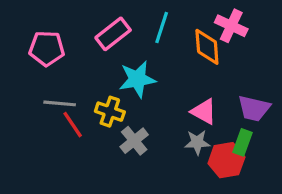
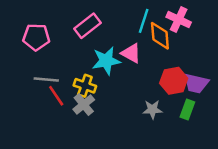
cyan line: (162, 27) -> (144, 21), moved
pink triangle: (204, 112) -> (131, 53), moved
gray cross: (134, 141) -> (84, 104), moved
red hexagon: (226, 160) -> (174, 81), moved

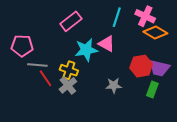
orange diamond: (160, 36) -> (155, 33), moved, turned -55
pink pentagon: (36, 37) -> (22, 46), moved
gray star: (152, 109) -> (114, 85), moved

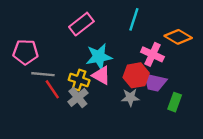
pink cross: (145, 16) -> (152, 54), moved
pink triangle: (107, 44) -> (101, 75), moved
red hexagon: (141, 66) -> (136, 75), moved
purple trapezoid: (159, 68) -> (155, 82), moved

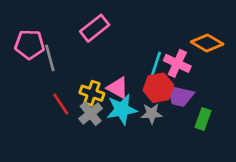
cyan line: (134, 19) -> (156, 65), moved
pink pentagon: (26, 52) -> (30, 44), moved
cyan star: (99, 57) -> (122, 109), moved
gray line: (43, 74) -> (50, 58), moved, turned 70

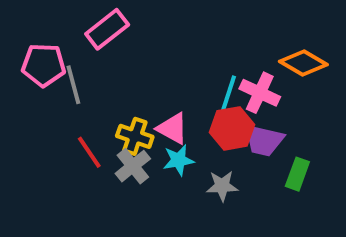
pink rectangle: (95, 28) -> (107, 29), moved
cyan star: (122, 109) -> (178, 160), size x0.7
gray star: (152, 114) -> (222, 186), moved

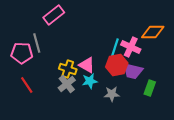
orange diamond: (303, 63) -> (153, 32), turned -30
pink pentagon: (44, 65) -> (22, 53), moved
red line: (89, 152) -> (27, 85), moved

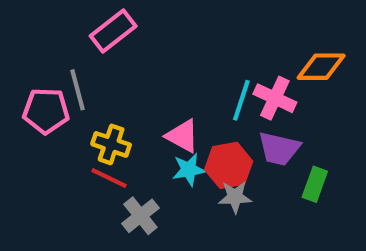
red hexagon: (117, 65) -> (229, 165), moved
yellow cross: (68, 69) -> (111, 144), moved
gray cross: (67, 84) -> (140, 216), moved
red line: (27, 85) -> (109, 178), moved, turned -30

